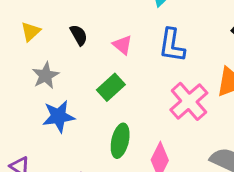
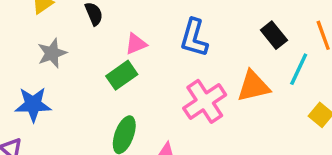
pink triangle: (122, 45) -> (136, 44), moved, turned 50
blue star: (59, 116) -> (33, 104), moved

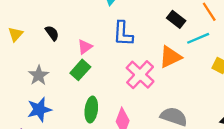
gray star: (52, 53) -> (39, 75), moved
cyan line: (299, 69) -> (198, 38), turned 55
blue star: (33, 104) -> (39, 109), moved

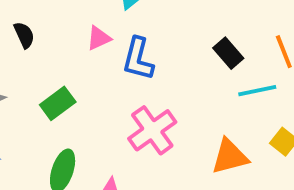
pink triangle: (85, 47) -> (99, 38), moved
orange triangle: (170, 57) -> (230, 157), moved

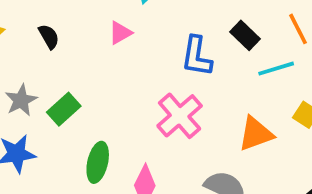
blue L-shape: (138, 59) -> (197, 56), moved
green rectangle: (58, 103) -> (64, 109), moved

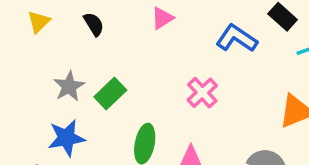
blue L-shape: (197, 56) -> (237, 38), turned 117
pink cross: (180, 116) -> (202, 93), moved, size x0.7

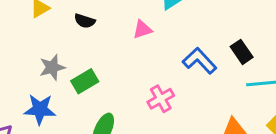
black semicircle: (94, 24) -> (85, 21), turned 126

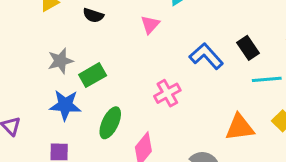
pink triangle: (142, 30) -> (150, 25), turned -30
blue star: (40, 109) -> (65, 105), moved

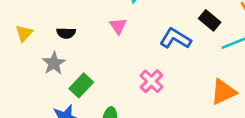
gray star: (60, 61) -> (54, 63), moved

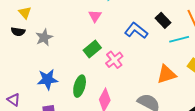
yellow triangle: (24, 33) -> (25, 13), turned -32
black semicircle: (66, 33) -> (18, 32), moved
green rectangle: (81, 85) -> (92, 49), moved

